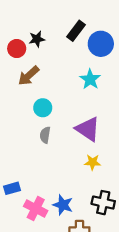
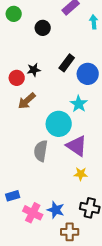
cyan circle: (43, 108) -> (59, 124), moved, size x1.6
gray semicircle: (45, 135) -> (41, 151), size x1.5

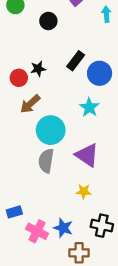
cyan circle: (59, 124) -> (51, 130), moved
yellow star: (81, 174) -> (84, 191), moved

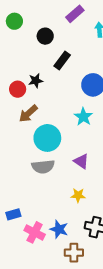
black rectangle: (76, 61) -> (62, 60), moved
purple triangle: (87, 155) -> (81, 161), size x0.7
gray semicircle: (46, 161) -> (43, 167), turned -105

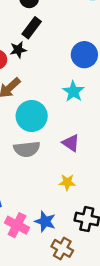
black rectangle: (62, 60) -> (32, 28), moved
brown cross: (74, 253) -> (62, 248), turned 30

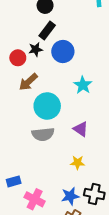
blue circle: (84, 55) -> (63, 52), moved
blue star: (45, 221) -> (70, 196), moved, turned -30

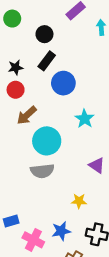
black star: (36, 49) -> (16, 68), moved
purple triangle: (81, 129) -> (97, 165), moved
blue star: (70, 196) -> (61, 231), moved

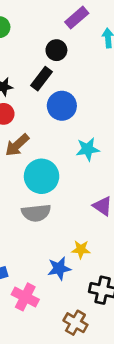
black circle: (44, 34) -> (56, 50), moved
cyan star: (85, 119) -> (88, 149), turned 30
blue star: (61, 231) -> (59, 268), moved

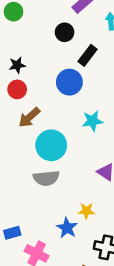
black rectangle: (42, 79) -> (88, 55), moved
blue star: (59, 268) -> (67, 228), turned -30

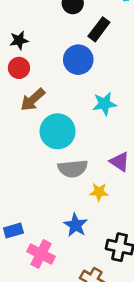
gray semicircle: (46, 178) -> (73, 169), moved
yellow star: (86, 211) -> (99, 192), moved

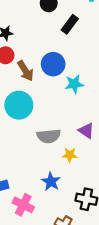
blue circle: (78, 60) -> (53, 64), moved
brown arrow: (33, 100) -> (25, 71), moved, turned -80
cyan circle: (58, 131) -> (19, 105), moved

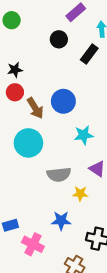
black rectangle: (70, 24) -> (89, 54), moved
cyan star: (74, 84) -> (84, 135), moved
blue star: (51, 182) -> (61, 221), turned -30

